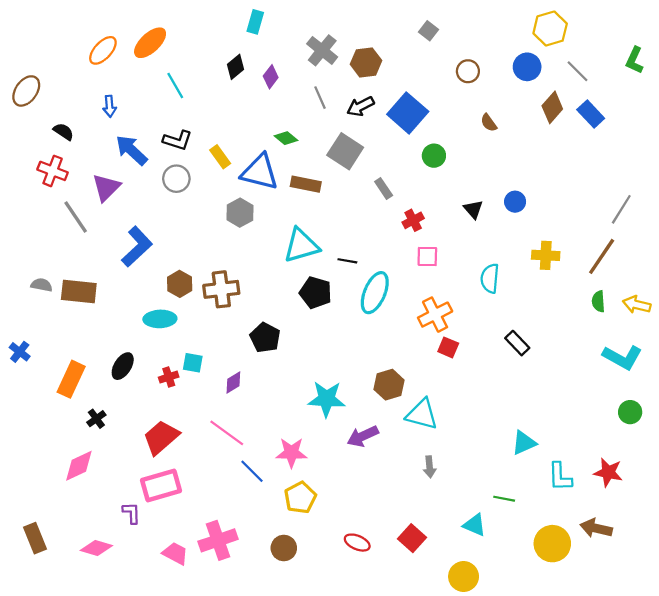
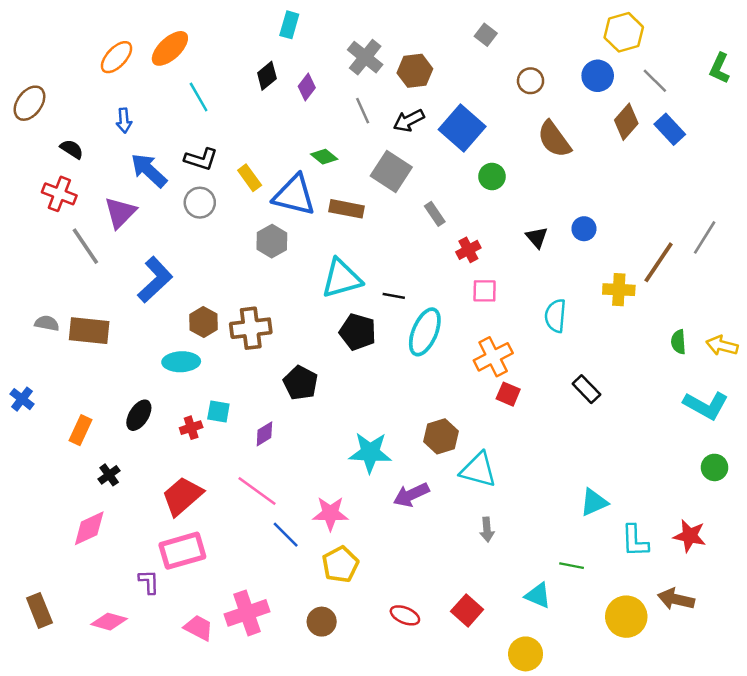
brown semicircle: (489, 123) -> (554, 139), size x1.8
brown line: (602, 256) -> (659, 262), moved
orange rectangle: (71, 379) -> (80, 430), size x0.7

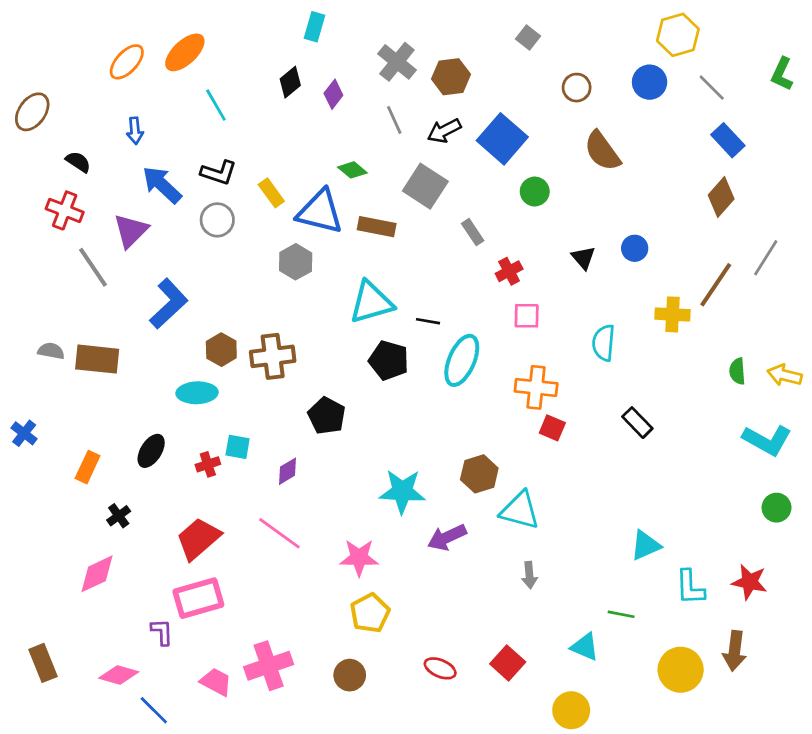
brown diamond: (626, 122) -> (721, 197), moved
orange cross: (493, 357) -> (536, 387), turned 33
blue line: (286, 535) -> (154, 710), moved
brown arrow: (676, 599) -> (735, 651), turned -96

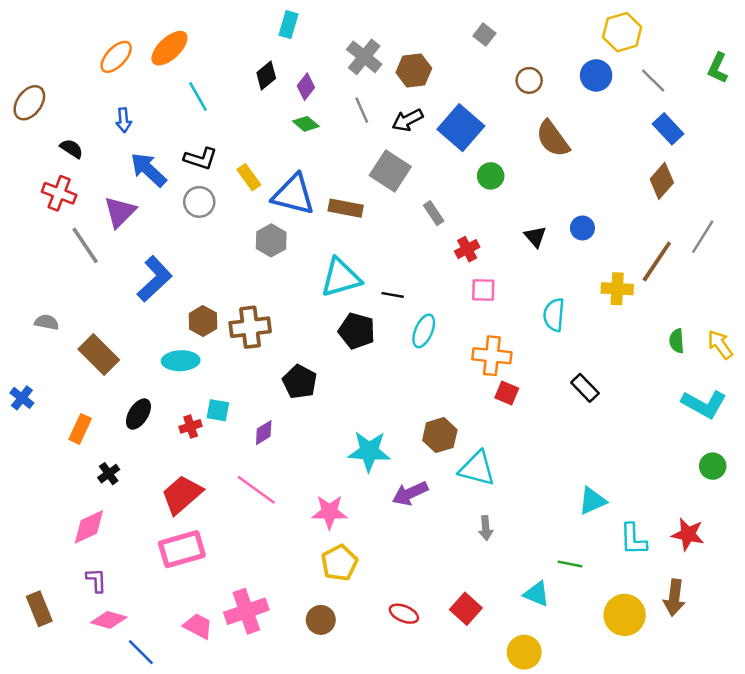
green diamond: (352, 170) -> (306, 124), moved
brown rectangle: (97, 359) -> (99, 354), moved, turned 39
cyan ellipse: (462, 360) -> (424, 331), size x0.7
yellow arrow: (785, 375) -> (720, 345), turned 40
purple L-shape: (162, 632) -> (96, 580), moved

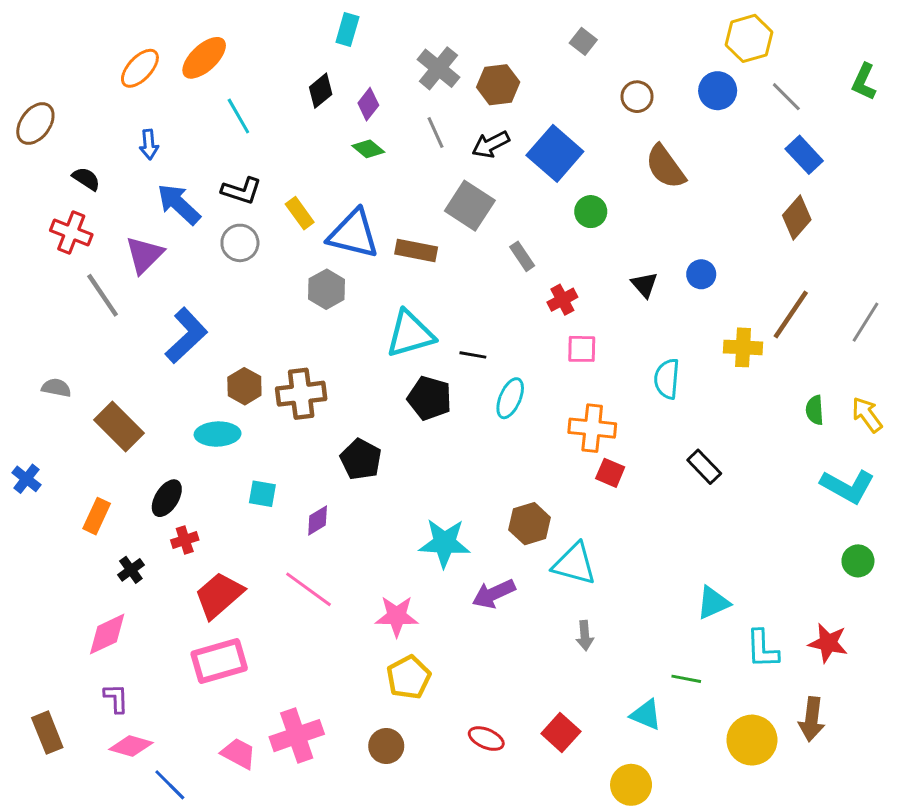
gray line: (703, 237) -> (865, 322), moved
red cross: (191, 426) -> (185, 540), moved

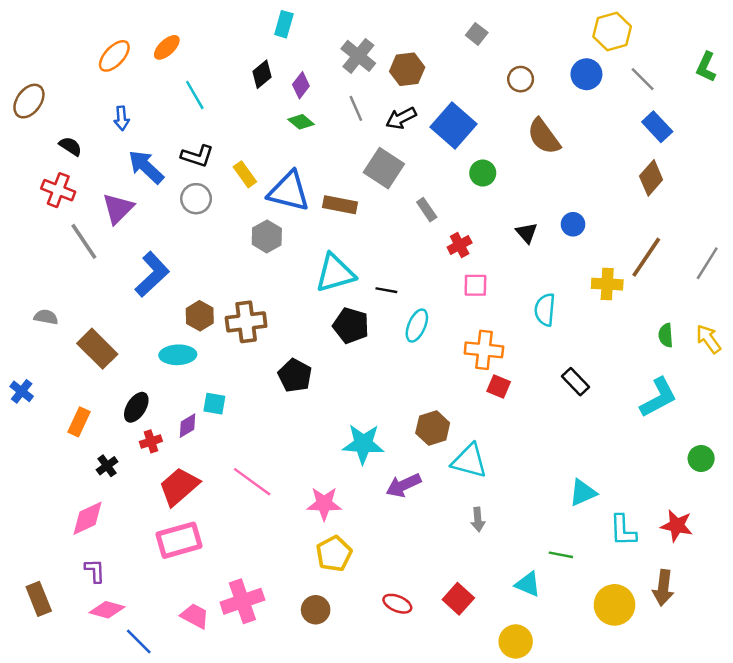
orange ellipse: (204, 58) -> (167, 47), size x0.7
cyan L-shape: (848, 486) -> (658, 397), moved, turned -57
purple diamond: (318, 521) -> (188, 426), moved

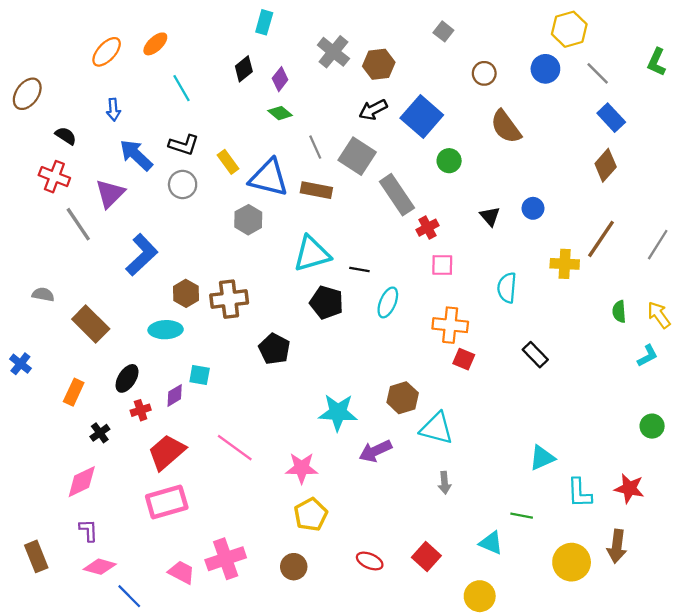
gray line: (356, 108) -> (315, 147), moved
gray rectangle: (427, 210) -> (397, 195), size x1.8
cyan L-shape: (658, 397) -> (648, 356), moved, size x0.6

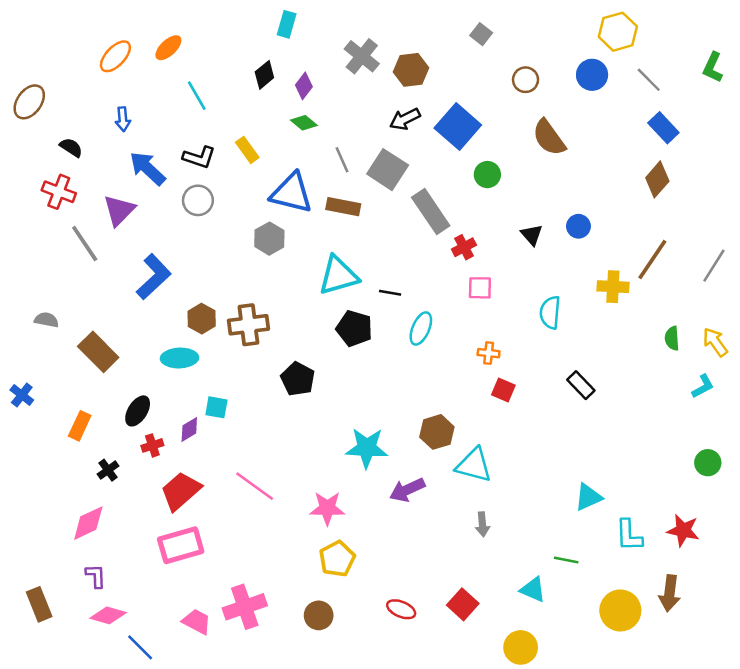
yellow rectangle: (228, 162) -> (247, 150), moved
orange cross: (450, 325) -> (489, 353), size x0.6

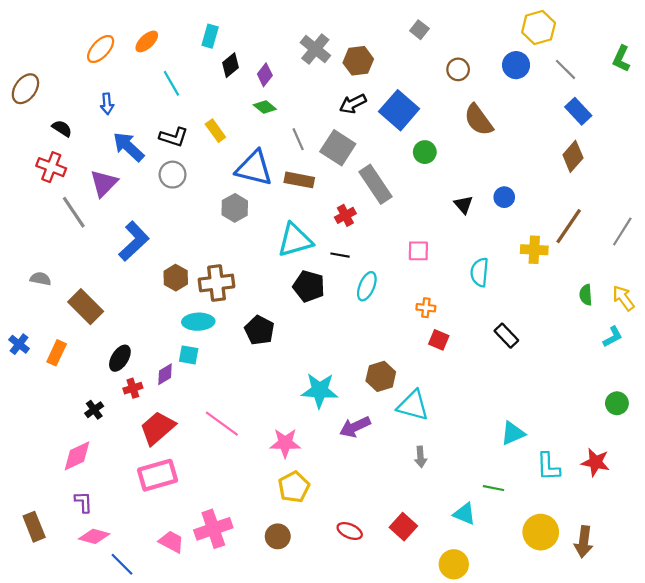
cyan rectangle: (287, 24) -> (210, 36), moved
red cross: (464, 247) -> (345, 215), moved
cyan ellipse: (179, 358) -> (198, 322), moved
orange rectangle: (80, 426) -> (57, 353), moved
brown arrow: (670, 593) -> (584, 542), moved

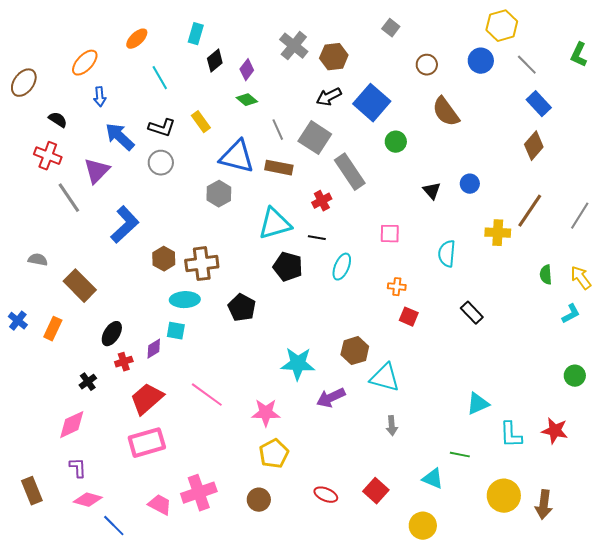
orange ellipse: (101, 49) -> (85, 63), moved

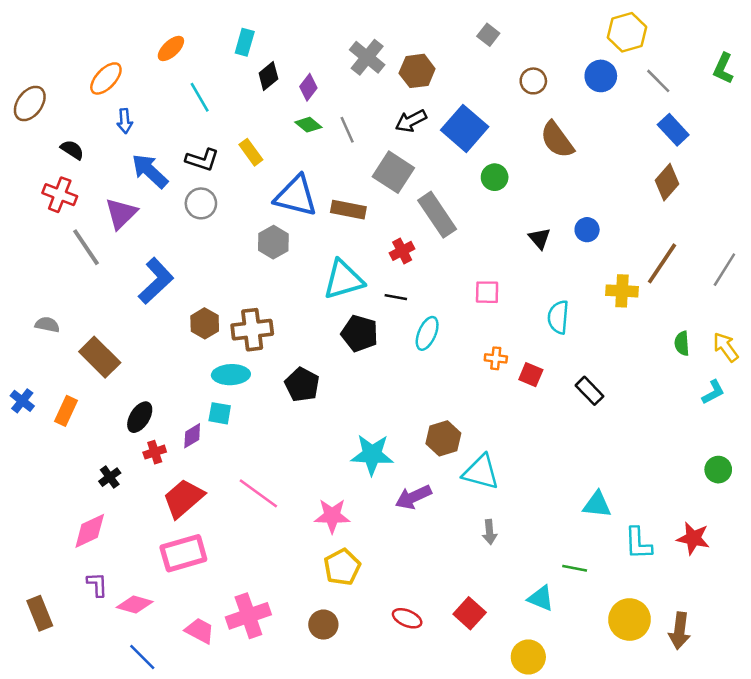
gray line: (278, 130) -> (347, 130), moved
red square: (409, 317) -> (531, 375), moved
cyan triangle: (478, 404) -> (597, 505), turned 30
pink diamond: (88, 500) -> (135, 605), moved

